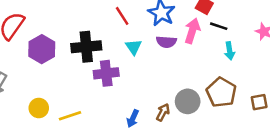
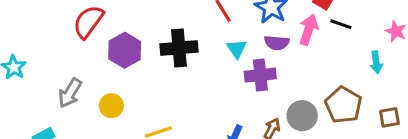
cyan arrow: (230, 51) -> (376, 62), moved
purple cross: (106, 73) -> (260, 75), moved
yellow circle: (39, 108) -> (111, 106), moved

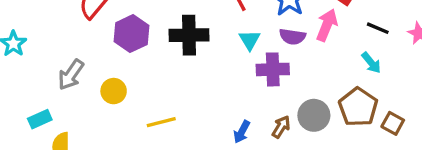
black line: (341, 24) -> (378, 28), moved
cyan arrow: (376, 62) -> (371, 63), moved, turned -35
brown square: (389, 117) -> (393, 123), moved, turned 35

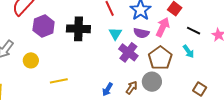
purple cross: (273, 69) -> (128, 52), turned 36
brown pentagon: (358, 107) -> (160, 58), moved

